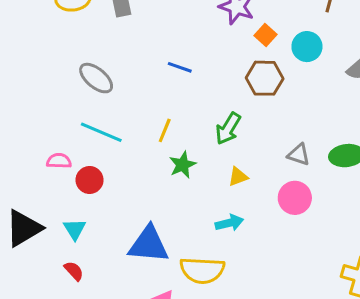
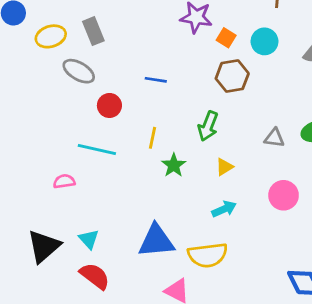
gray ellipse: (96, 78) -> (79, 71), moved
red circle: (90, 180) -> (109, 105), moved
pink circle: (295, 198) -> (284, 195), moved
red semicircle: (74, 271) -> (95, 276), size x1.6

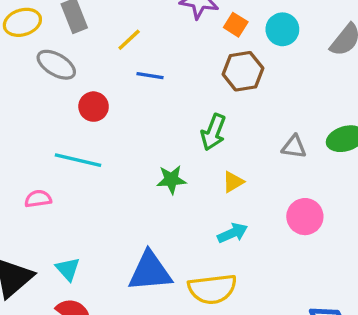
yellow line: (152, 138) -> (129, 40), moved, turned 35
green star: (174, 165) -> (171, 180), turned 30

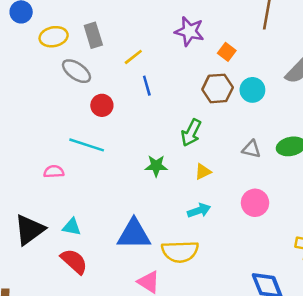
orange square: (236, 25) -> (227, 52), moved
cyan circle: (282, 29) -> (252, 90), moved
blue line: (150, 76) -> (147, 86), turned 60
cyan triangle: (68, 269) -> (72, 227), turned -42

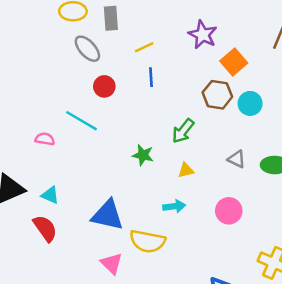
orange square: (227, 52) -> (234, 62), size x1.5

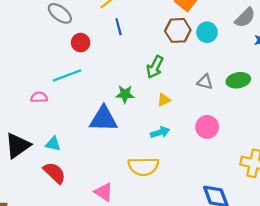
cyan line: (82, 121) -> (67, 75), turned -40
blue triangle: (107, 215) -> (104, 119), moved
pink triangle: (111, 263) -> (104, 192), moved

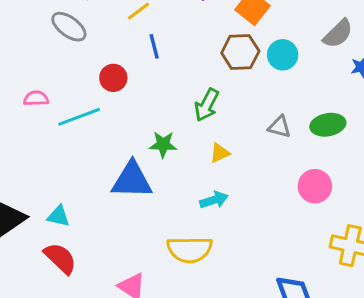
red circle: (81, 43) -> (113, 78), moved
pink semicircle: (39, 97) -> (36, 98), moved
pink circle: (207, 127) -> (315, 186), moved

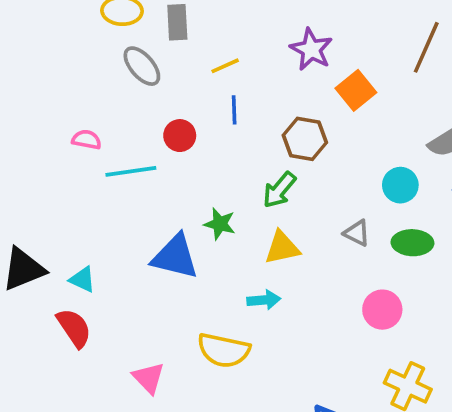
brown hexagon: (240, 52) -> (305, 139), moved
cyan circle: (283, 55) -> (400, 185), moved
yellow triangle: (220, 153) -> (282, 248), size x1.5

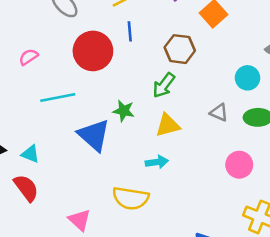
red circle: (180, 136) -> (93, 51), size x1.8
pink semicircle: (87, 140) -> (29, 57), turned -42
cyan line: (131, 171) -> (58, 98), moved
blue triangle: (175, 257) -> (94, 135), turned 30

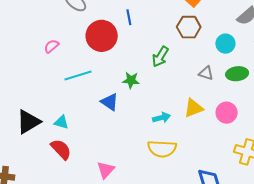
brown hexagon: (180, 49) -> (189, 27), moved
yellow triangle: (168, 125) -> (194, 108), moved
blue triangle: (94, 135) -> (110, 102), size x0.7
yellow semicircle: (131, 198) -> (162, 149), moved
pink triangle: (80, 220) -> (106, 170), turned 36

